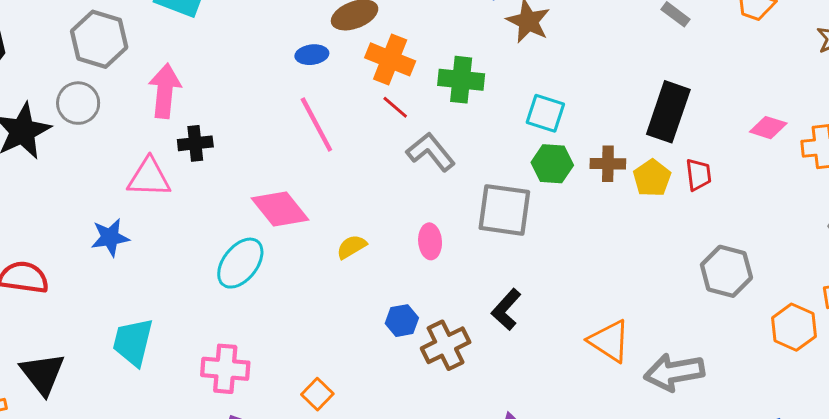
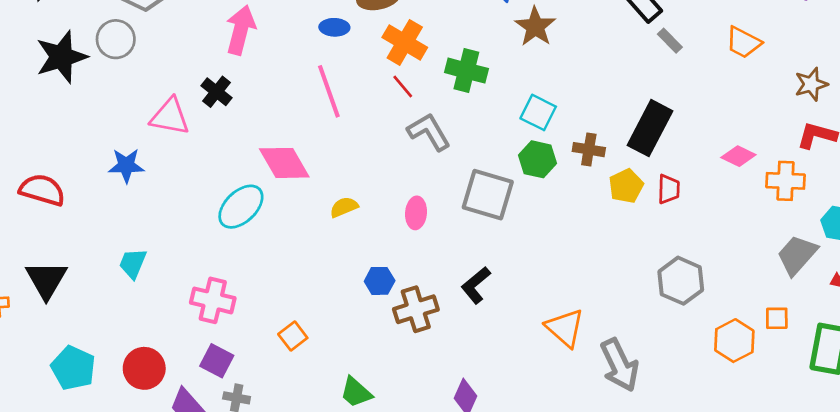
pink arrow: (165, 91) -> (241, 30), moved
black cross: (195, 143) -> (216, 92), turned 36
brown cross: (608, 164) -> (589, 150), moved
cyan trapezoid: (133, 342) -> (133, 263), size x0.7
gray arrow: (674, 372) -> (620, 365), turned -114

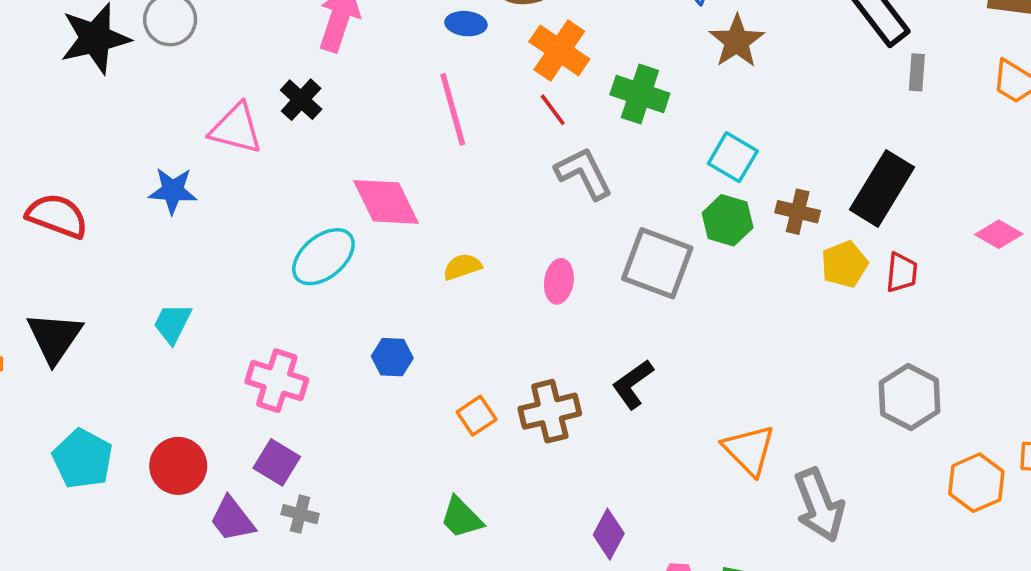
gray rectangle: (670, 41) -> (917, 72), turned 45
blue hexagon: (380, 281) -> (392, 357), moved
orange square: (293, 336) -> (477, 416), moved

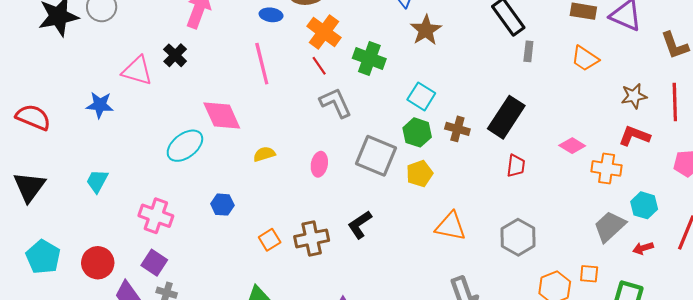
yellow pentagon: (844, 264) -> (420, 174), moved
orange triangle: (749, 450) -> (451, 226), moved, turned -36

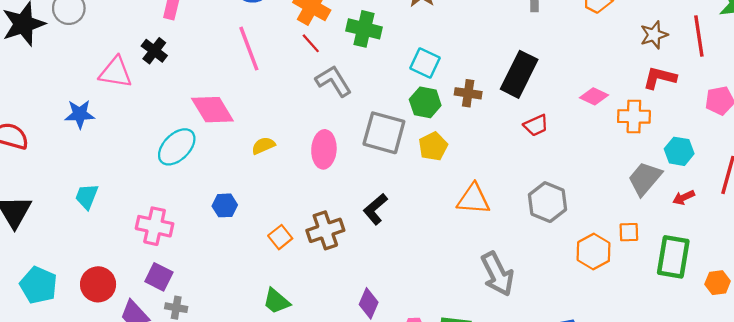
pink ellipse: (319, 164) -> (324, 149), size x1.4
red trapezoid: (516, 166) -> (536, 125), turned 65

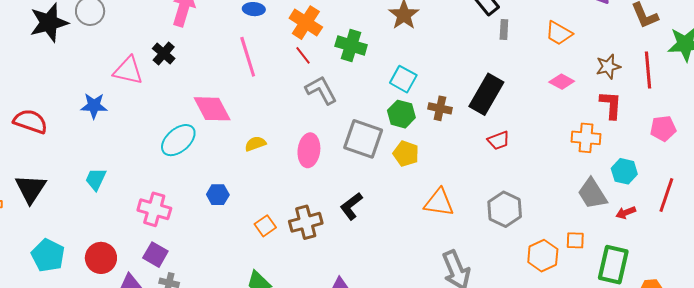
red L-shape: (660, 78) -> (611, 105), turned 76
pink diamond: (594, 96) -> (562, 82), moved
yellow pentagon: (433, 146) -> (406, 154), turned -30
gray trapezoid: (645, 179) -> (592, 194), turned -76

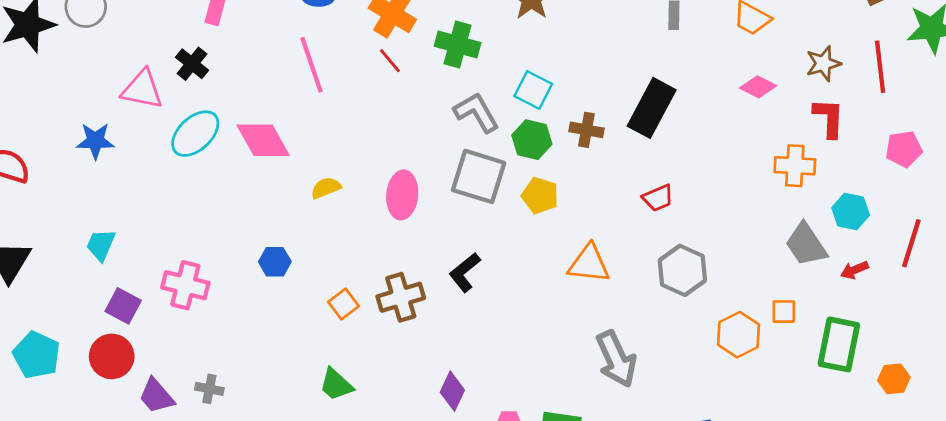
gray L-shape: (321, 90) -> (477, 112), moved
cyan ellipse: (178, 140) -> (195, 134), moved
red trapezoid: (498, 140) -> (658, 198), moved
purple square: (155, 255) -> (123, 306), moved

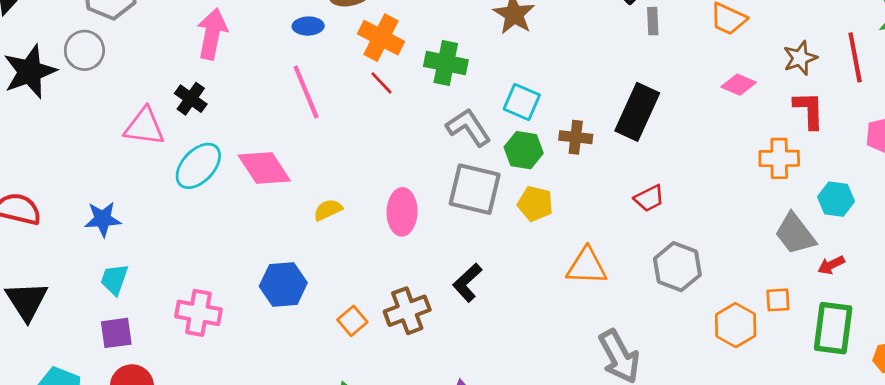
blue star: (95, 141) -> (103, 219), moved
blue hexagon: (275, 262) -> (283, 285), size x1.5
red arrow: (854, 270) -> (831, 265), moved
purple square: (123, 306) -> (116, 333), moved, turned -32

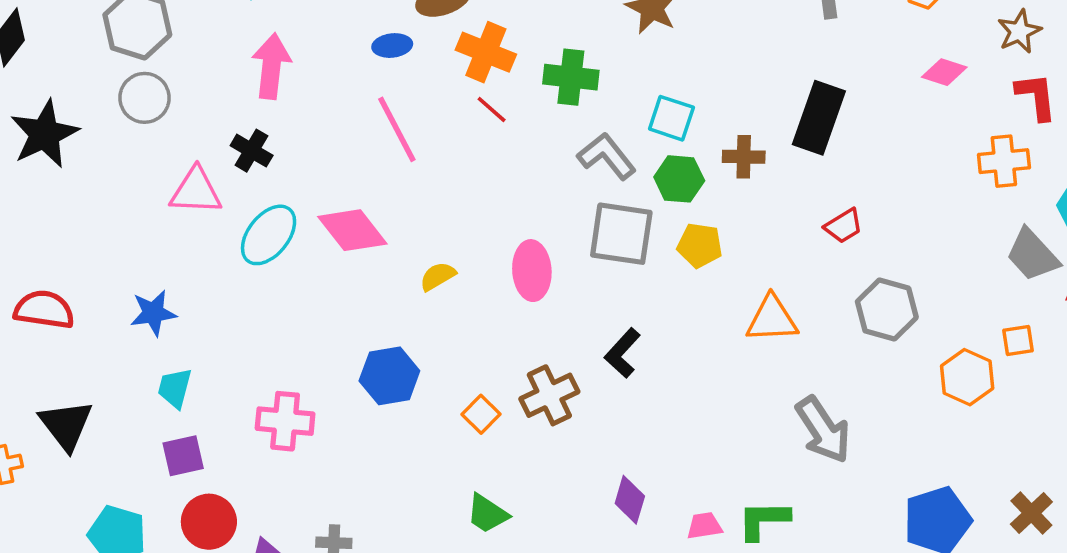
gray circle: (84, 50) -> (145, 98), moved

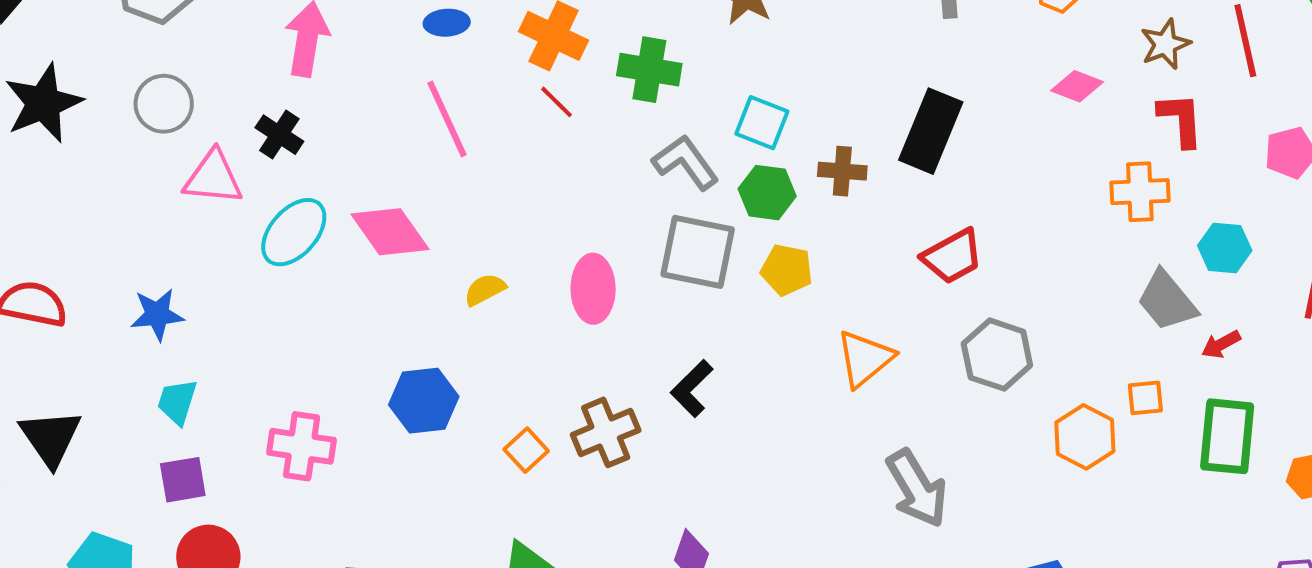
gray circle: (145, 98) -> (164, 104), moved
red trapezoid: (844, 226) -> (952, 256), size x1.4
orange triangle: (772, 319) -> (865, 359), turned -40

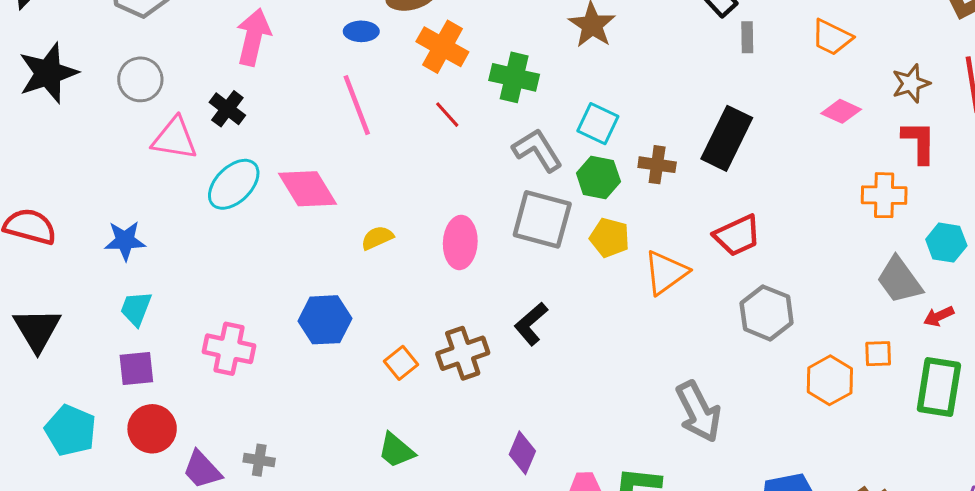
red line: (557, 102) -> (447, 115), moved
orange triangle: (865, 359) -> (666, 273), moved

